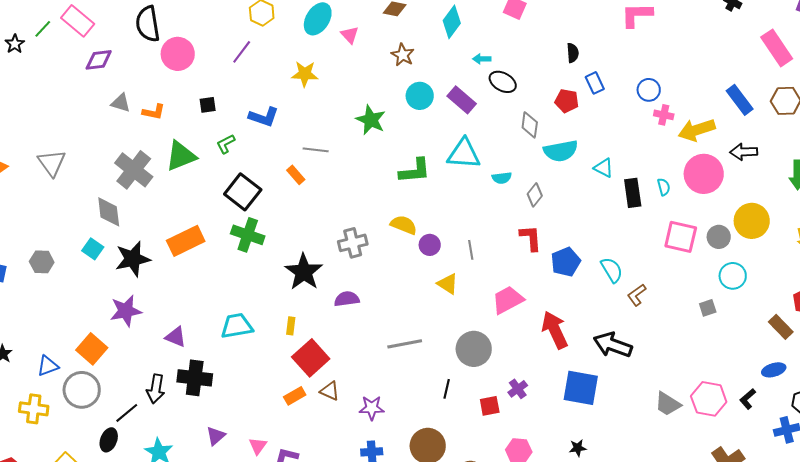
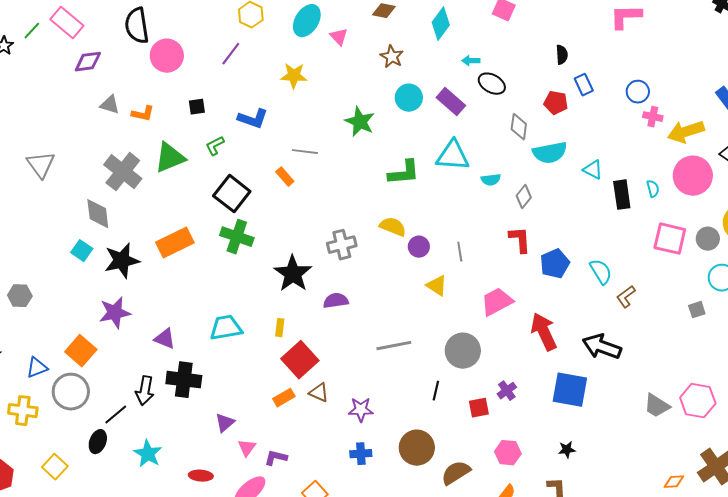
gray hexagon: (42, 262) -> (20, 296), moved
purple triangle: (216, 436) -> (225, 423), moved

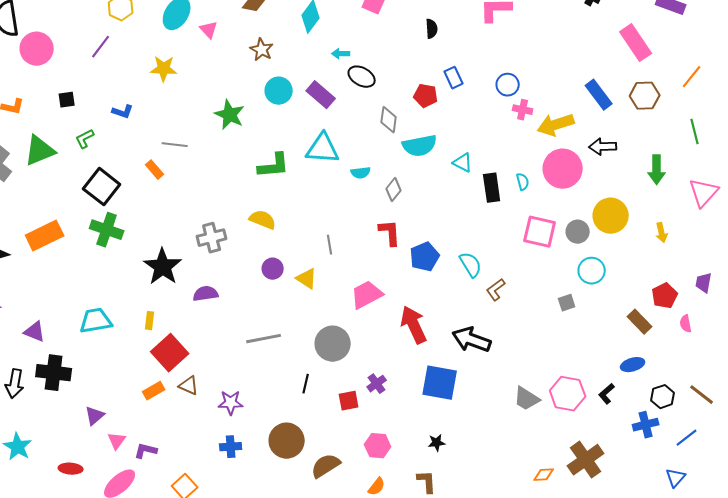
black semicircle: (562, 55) -> (432, 29), moved
blue L-shape: (253, 119) -> (123, 112), size x0.7
purple circle: (419, 247) -> (273, 269), moved

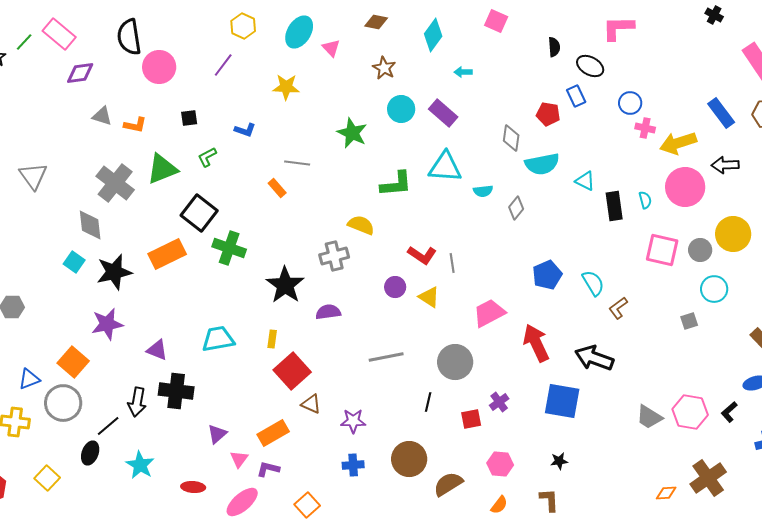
black ellipse: (362, 77) -> (590, 66), moved
black square: (102, 187) -> (199, 213), moved
yellow semicircle: (263, 220) -> (361, 225), moved
red L-shape: (390, 233) -> (422, 255), moved, turned 128
orange rectangle: (154, 391) -> (273, 433), moved, size x1.4

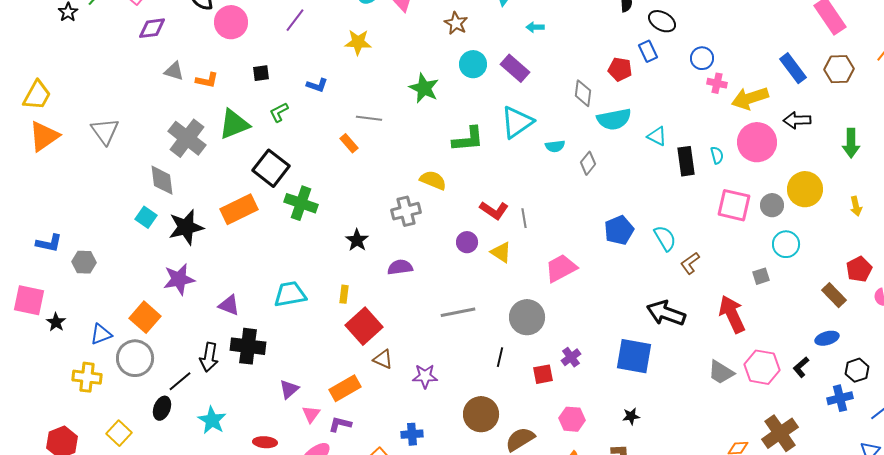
cyan triangle: (445, 167) -> (517, 122), turned -39
black star: (285, 285) -> (357, 240), size x0.6
red arrow: (536, 343) -> (732, 314), moved
blue cross: (353, 465) -> (412, 434), moved

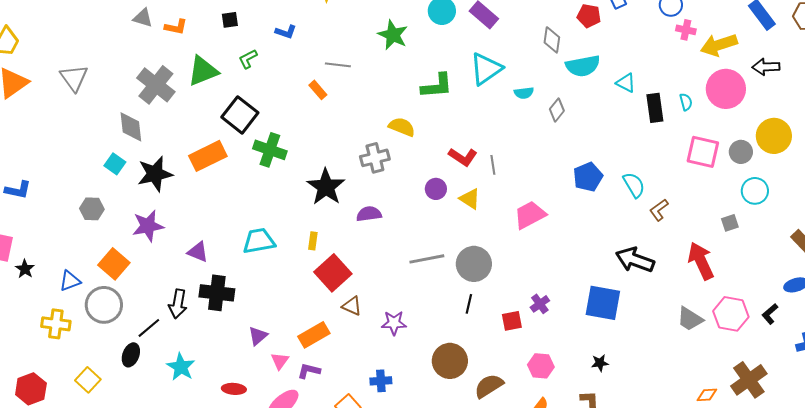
black star: (357, 240) -> (326, 187), size x1.6
gray hexagon: (84, 262) -> (92, 209), moved
gray circle: (527, 317) -> (474, 264), moved

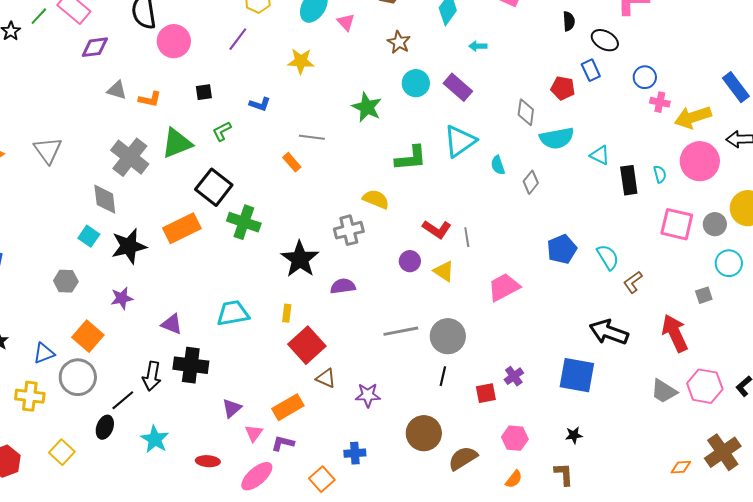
cyan semicircle: (524, 93) -> (498, 165), turned 78
purple star: (148, 226) -> (122, 298), size x0.7

